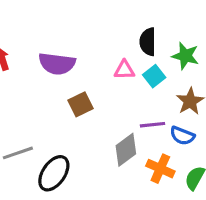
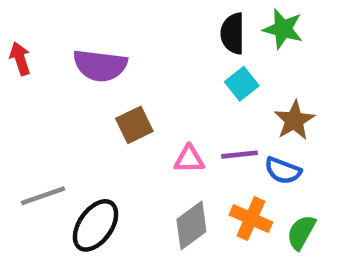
green star: (185, 56) -> (283, 29), moved
pink triangle: (124, 70) -> (189, 159), moved
gray diamond: (126, 150) -> (191, 225), moved

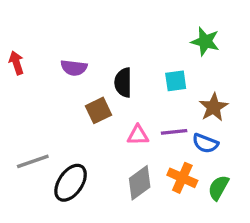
black semicircle: (233, 33) -> (123, 83), moved
purple semicircle: (100, 65) -> (74, 68), size x0.7
cyan square: (242, 84) -> (176, 81), turned 30

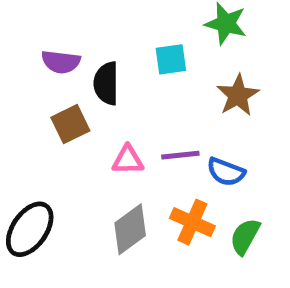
purple semicircle: (74, 68) -> (61, 62), moved
cyan square: (176, 81) -> (171, 59), moved
brown star: (213, 107) -> (238, 95), moved

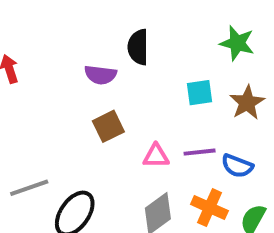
cyan square: (171, 59) -> (200, 93), moved
black semicircle: (106, 83) -> (138, 47), moved

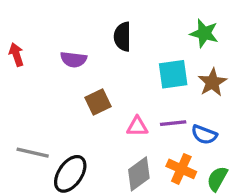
purple semicircle: (100, 75) -> (74, 59), moved
cyan square: (200, 93) -> (173, 74), size x1.4
gray line: (29, 188) -> (33, 153), turned 32

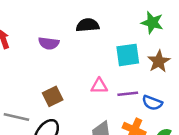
black semicircle: (123, 37) -> (88, 25), turned 85
brown square: (98, 102) -> (53, 96), moved
pink triangle: (137, 126) -> (99, 86), moved

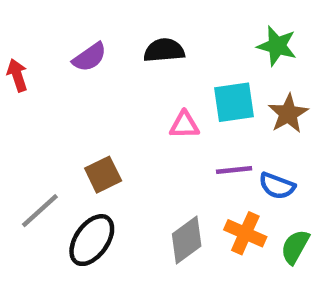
purple semicircle: (49, 43) -> (90, 57), moved, turned -42
pink triangle: (99, 86) -> (184, 125), moved
gray line: (16, 117) -> (40, 211), turned -55

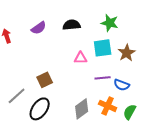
green star: (277, 46) -> (110, 23), moved

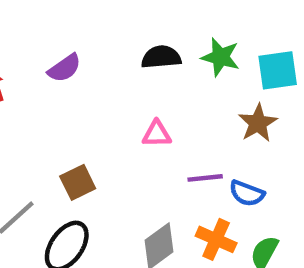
black semicircle: (72, 25) -> (161, 57), moved
cyan square: (103, 48) -> (278, 70), moved

